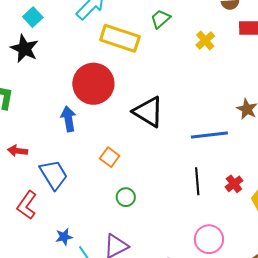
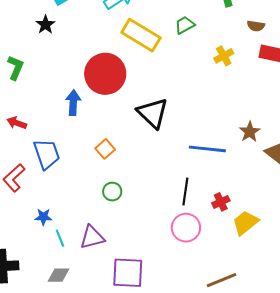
black star: (24, 49) -> (45, 25), size x0.7
pink circle: (209, 239) -> (186, 228), moved

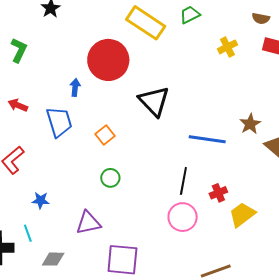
blue arrow: (73, 103) -> (75, 87), size x0.7
blue trapezoid: (47, 154) -> (59, 122), moved
cyan line: (60, 238) -> (28, 233), moved

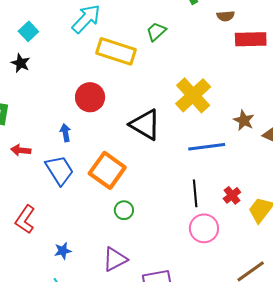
yellow cross: (227, 47) -> (193, 95), moved, size x1.8
red circle: (108, 60) -> (90, 97), size x0.7
red arrow: (18, 105) -> (21, 150), moved
orange square: (105, 135) -> (107, 170), size x1.8

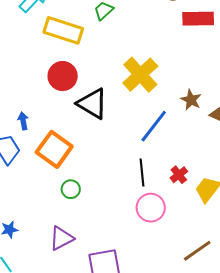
red circle: (90, 97) -> (63, 76), moved
blue arrow: (65, 133) -> (23, 121), moved
blue line: (207, 147) -> (154, 126), turned -45

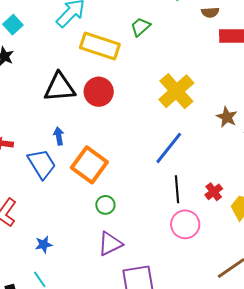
black triangle: (92, 104) -> (60, 87), moved, turned -36
blue line: (154, 126) -> (169, 148), moved
purple triangle: (61, 238) -> (110, 244), moved

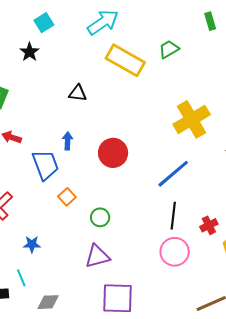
black triangle: (60, 87) -> (78, 93), size x0.6
red circle: (99, 92) -> (113, 153), moved
orange square: (89, 165) -> (67, 197), moved, size x0.5

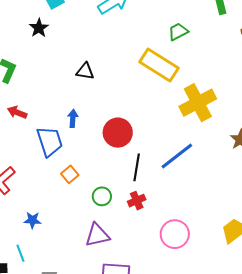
yellow rectangle: (125, 60) -> (159, 65), moved
black line: (173, 216) -> (137, 167), moved
red cross: (209, 225) -> (137, 201), moved

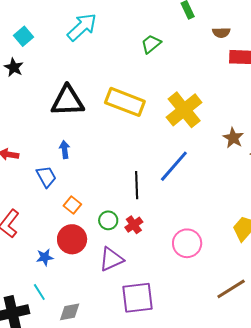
yellow rectangle: (159, 65) -> (125, 102), moved
black triangle: (85, 71) -> (68, 101), size x1.8
red circle: (118, 133) -> (72, 239), moved
blue trapezoid: (50, 141) -> (46, 177), size x0.7
red cross: (137, 201) -> (134, 225), moved

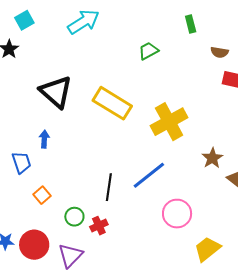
black triangle: (68, 101) -> (56, 92), turned 33
red circle: (72, 239) -> (34, 245), moved
pink circle: (187, 243) -> (177, 214), moved
purple triangle: (111, 259) -> (70, 255), turned -32

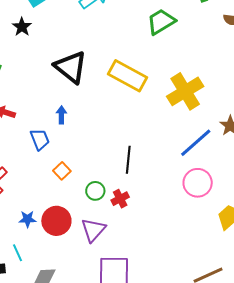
green trapezoid: (148, 51) -> (161, 22), size x1.4
blue line: (149, 175) -> (196, 143), moved

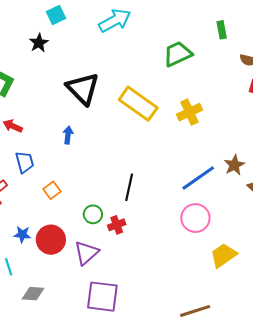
yellow cross: (185, 91) -> (189, 112), moved, size x0.7
blue trapezoid: (40, 139) -> (25, 162), moved
orange square: (62, 171) -> (52, 190), moved

